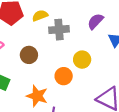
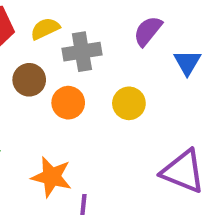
brown circle: (29, 55) -> (29, 80), moved
orange circle: (64, 76) -> (68, 103), moved

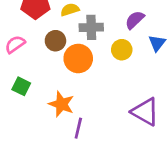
orange circle: (68, 103) -> (78, 58), size x1.4
yellow circle: (129, 103) -> (122, 50), moved

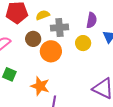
purple semicircle: (135, 20) -> (92, 20), turned 147

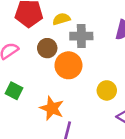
yellow circle: (83, 43) -> (107, 90), moved

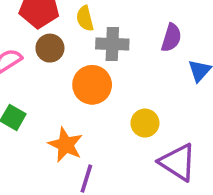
yellow semicircle: (61, 19) -> (85, 18), turned -90
brown circle: (47, 48) -> (50, 48), moved

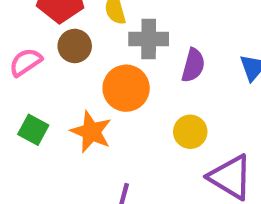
purple semicircle: (171, 38) -> (193, 65), moved
orange star: (66, 145) -> (91, 132), moved

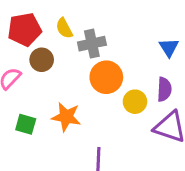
purple semicircle: (193, 65) -> (164, 89), moved
orange circle: (126, 88) -> (106, 77), moved

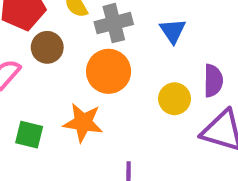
blue triangle: (169, 47) -> (173, 31), moved
orange circle: (106, 77) -> (109, 71), moved

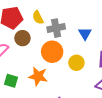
yellow circle: (175, 99) -> (76, 63), moved

